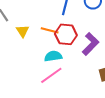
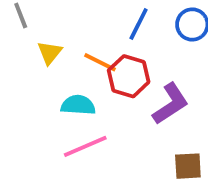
cyan semicircle: (53, 56) -> (78, 105), moved

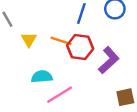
cyan semicircle: (78, 105) -> (42, 77), moved

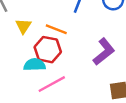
red hexagon: (80, 47) -> (48, 50), moved

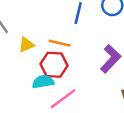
yellow triangle: (23, 26) -> (26, 45), turned 42

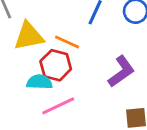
yellow triangle: (26, 45) -> (29, 36), size x1.6

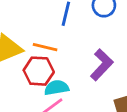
cyan semicircle: (39, 82) -> (57, 88), moved

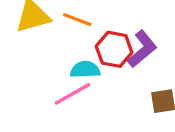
red hexagon: (39, 71) -> (114, 49), moved

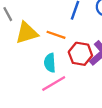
cyan semicircle: (85, 70) -> (50, 63), moved, turned -90

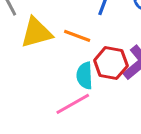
cyan semicircle: (50, 63) -> (85, 76), moved

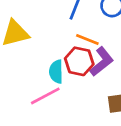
orange line: (77, 36) -> (87, 39), moved

